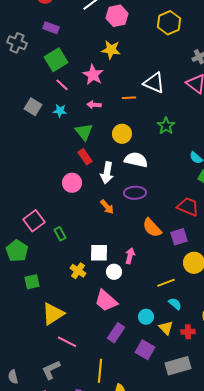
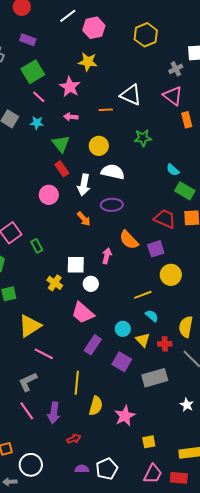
green star: (166, 126) -> (143, 138), turned 30
pink arrow: (130, 256) -> (107, 256), moved

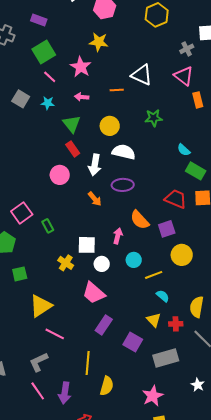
cyan circle: (123, 329) -> (134, 260), moved
pink star: (125, 416) -> (153, 396), moved

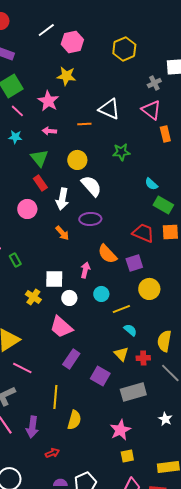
white semicircle: (124, 152) -> (91, 186), turned 35

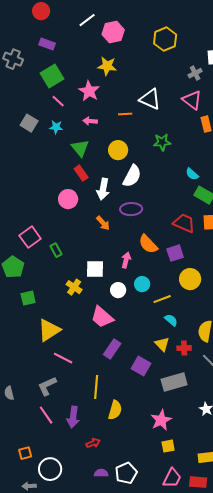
white semicircle: (91, 186) -> (132, 176), turned 70
white circle: (69, 298) -> (118, 290), moved

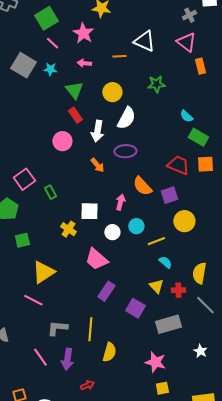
gray square: (29, 123) -> (23, 65), size x1.4
pink line: (63, 358) -> (33, 300), moved
gray L-shape: (47, 386) -> (57, 328), moved, turned 30
pink star: (161, 420) -> (155, 362), turned -30

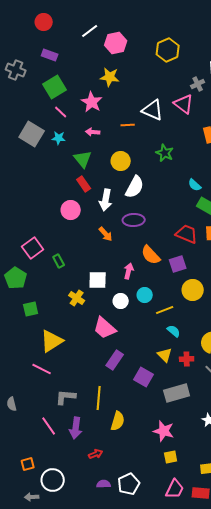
pink triangle: (186, 42) -> (184, 104), moved
green star: (156, 84) -> (165, 153), turned 30

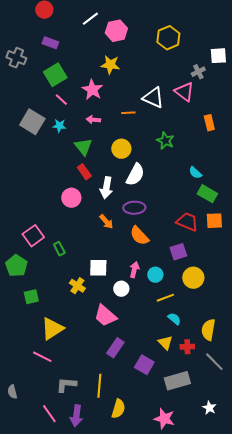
orange semicircle: (151, 255) -> (139, 236), moved
pink arrow: (129, 271) -> (134, 270), moved
cyan circle: (145, 295) -> (155, 275), moved

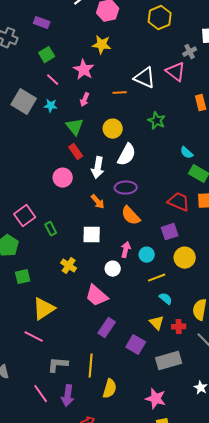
green square: (55, 75) -> (47, 55), size x0.7
pink arrow: (93, 120) -> (85, 100), turned -72
white square: (98, 268) -> (92, 235), moved

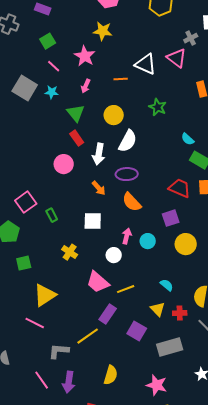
yellow line: (157, 278) -> (126, 289), moved
yellow line: (91, 366) -> (88, 336), moved, turned 50

